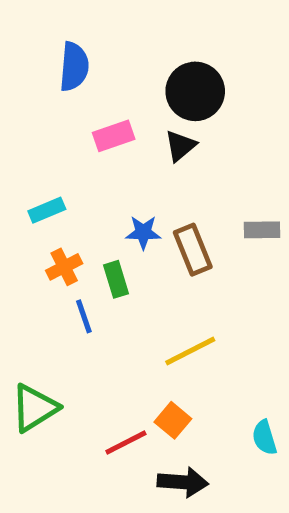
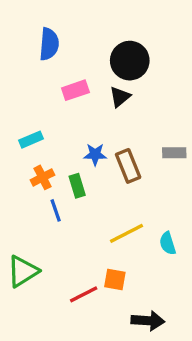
orange square: (173, 420) -> (115, 280), turned -30
cyan semicircle: (264, 438) -> (168, 243), moved
black arrow: (183, 482) -> (148, 321), moved

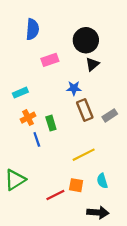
black triangle: (120, 97) -> (92, 64), moved
gray rectangle: (174, 153) -> (110, 115), moved, turned -32
blue star: (95, 154) -> (74, 88), moved
cyan semicircle: (168, 243) -> (102, 181), moved

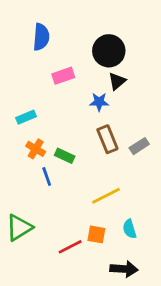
blue star: (74, 88) -> (99, 102), moved
orange cross: (28, 118) -> (36, 149), turned -32
green rectangle: (51, 123) -> (65, 156), turned -48

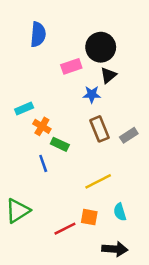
pink rectangle: (63, 76) -> (71, 66), moved
orange cross: (36, 149) -> (42, 126), moved

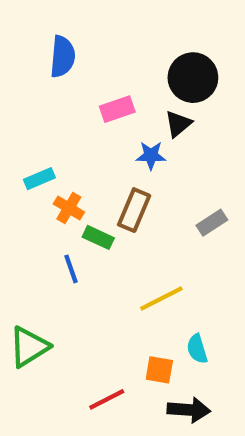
black circle: (101, 47) -> (193, 78), moved
brown rectangle: (99, 129) -> (134, 210), moved, turned 45
orange square: (89, 217) -> (159, 370), moved
red line: (65, 229) -> (107, 399), moved

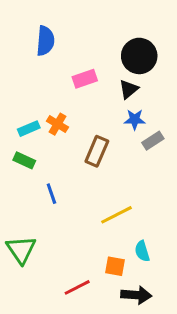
blue star: (151, 155) -> (135, 120), moved
orange cross: (69, 208) -> (57, 124), moved
gray rectangle: (212, 223) -> (153, 141), moved
green rectangle: (98, 237) -> (24, 160), moved
green triangle: (29, 347) -> (21, 250), turned -32

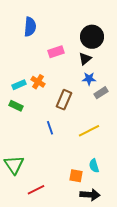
blue line: (51, 194) -> (50, 128), moved
yellow line: (116, 215) -> (89, 131), moved
red line: (77, 287) -> (36, 190), moved

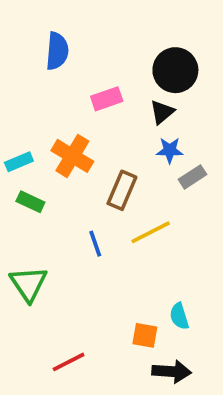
orange cross: (38, 82) -> (72, 156), size x1.5
cyan rectangle: (19, 85) -> (19, 162), moved
yellow line: (89, 131) -> (151, 232), moved
green triangle: (14, 165) -> (29, 284), moved

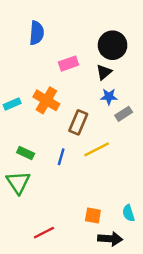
green rectangle: (30, 202) -> (26, 153), moved
blue line: (95, 244) -> (61, 157), turned 35
cyan semicircle: (179, 316) -> (128, 213), moved

